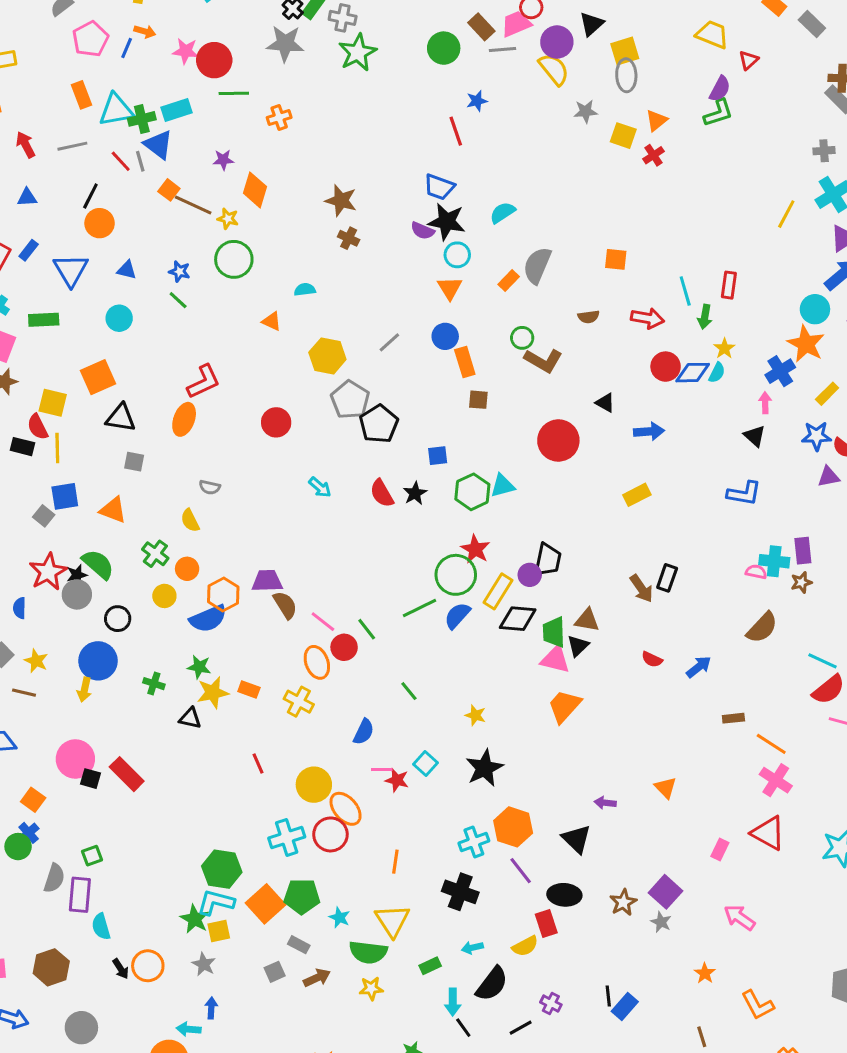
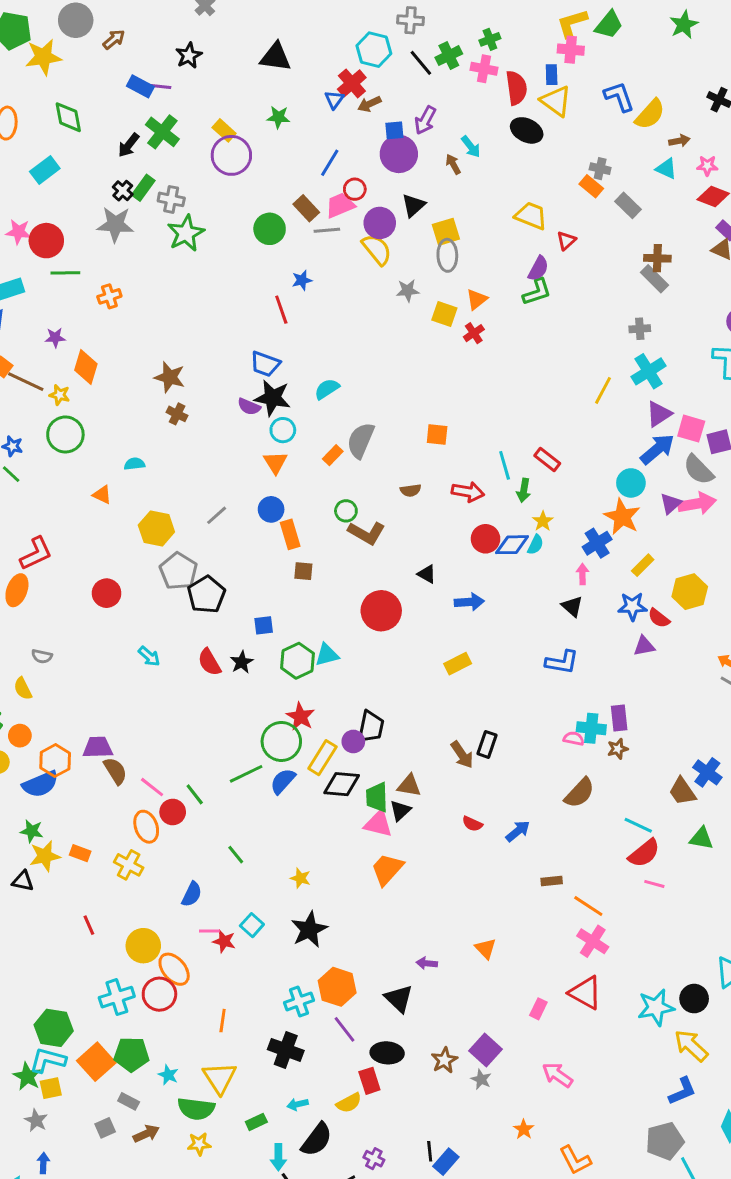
red rectangle: (729, 285) -> (547, 459), turned -60

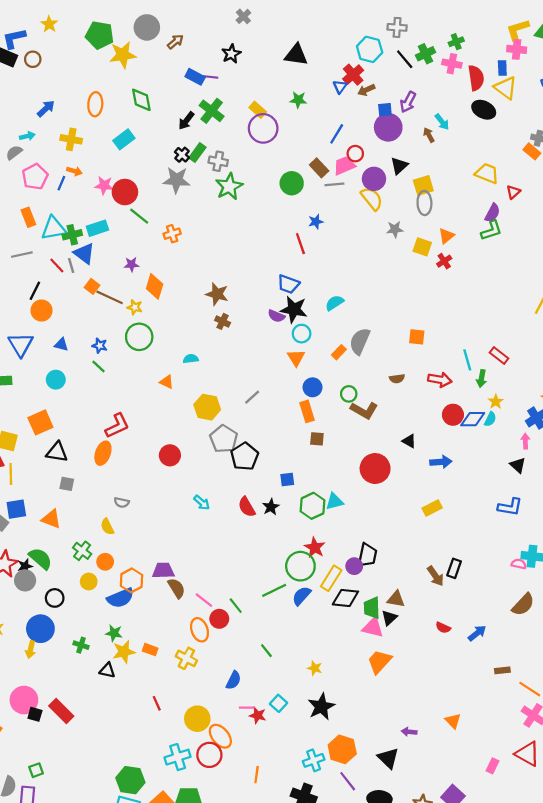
green line: (65, 273) -> (139, 216), turned 40
blue circle: (271, 509) -> (313, 387), moved

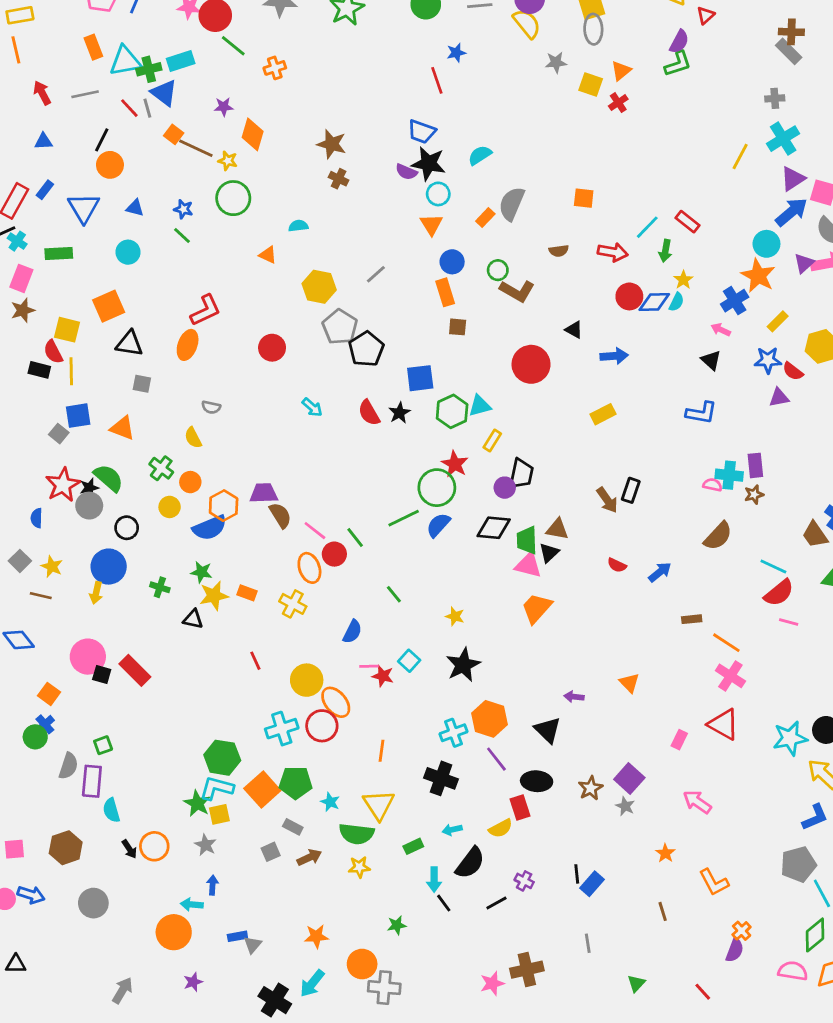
cyan line: (467, 360) -> (647, 227), turned 60
pink arrow: (525, 441) -> (721, 330), turned -64
blue square: (287, 479) -> (420, 378), size x1.5
yellow rectangle: (331, 578) -> (492, 440), moved, size x0.7

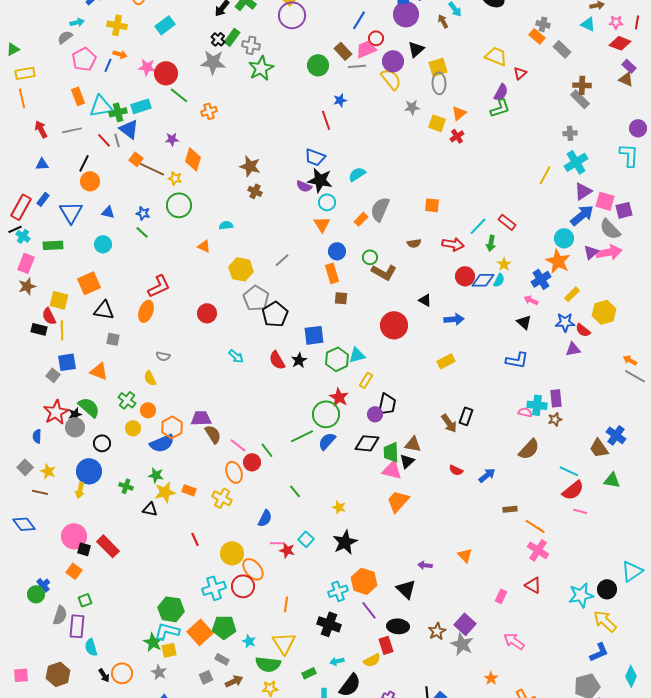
orange square: (49, 694) -> (74, 571), moved
red triangle: (724, 724) -> (533, 585), size x0.7
gray star: (625, 806) -> (462, 644), size x1.6

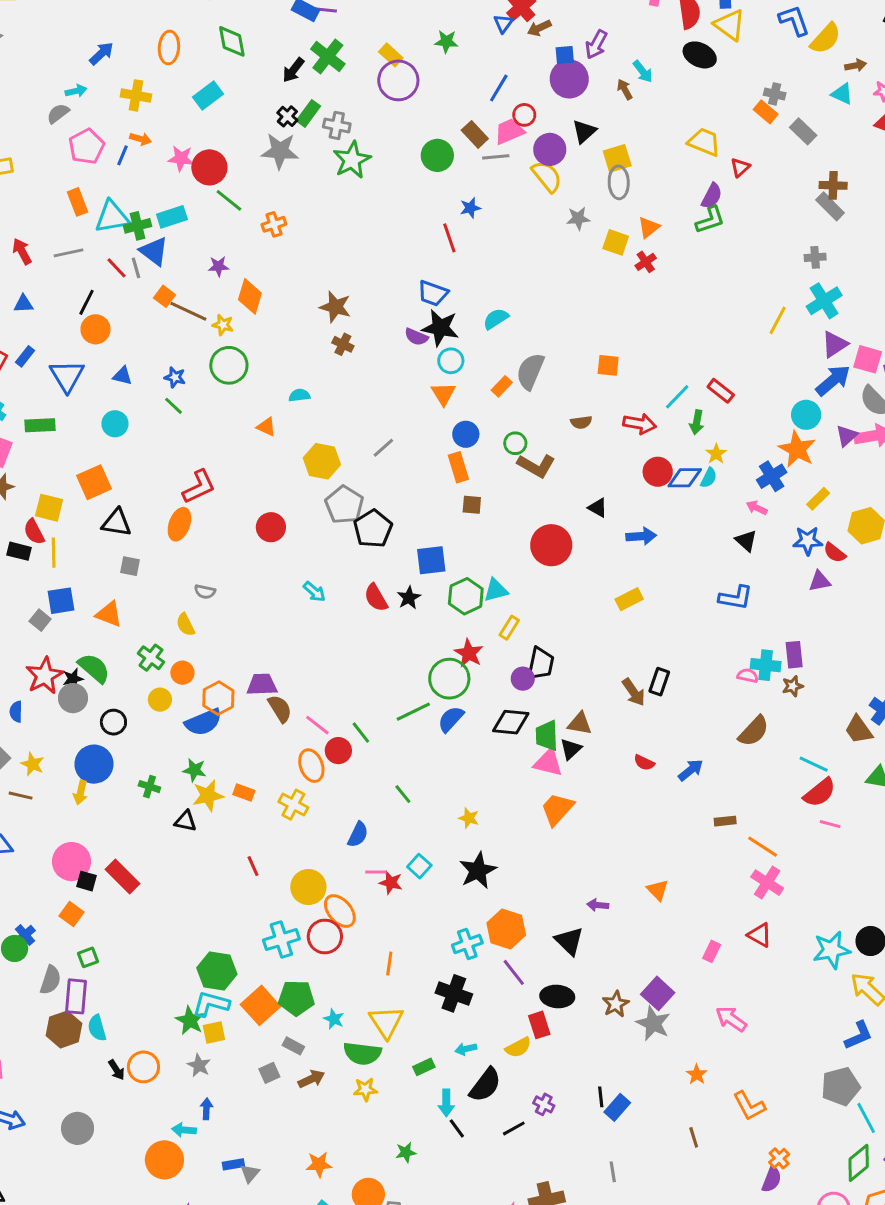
brown hexagon: (58, 674) -> (64, 1029), moved

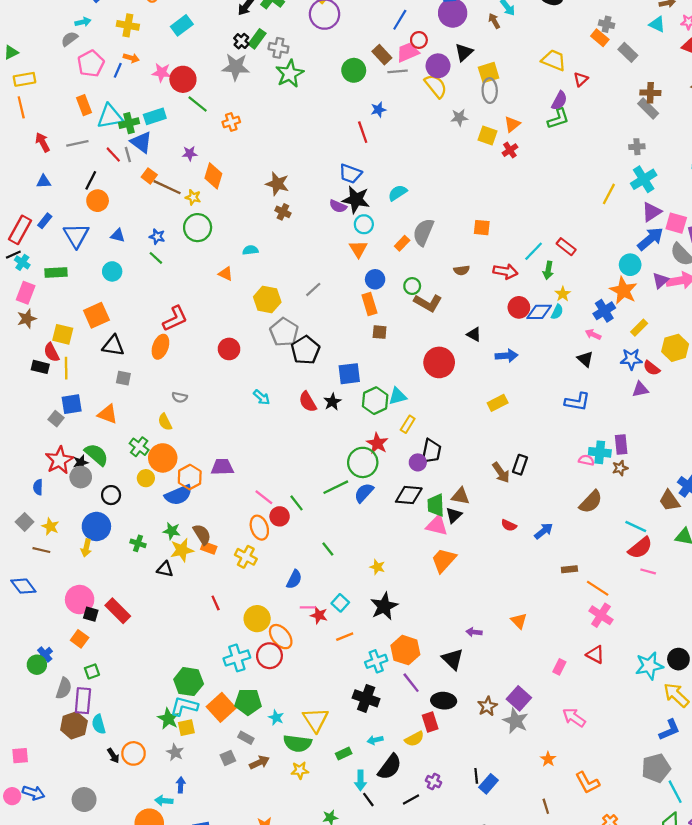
orange circle: (182, 673) -> (163, 458), size x1.6
brown semicircle: (280, 709) -> (202, 534), moved
orange line: (389, 963) -> (345, 637), moved, turned 60

